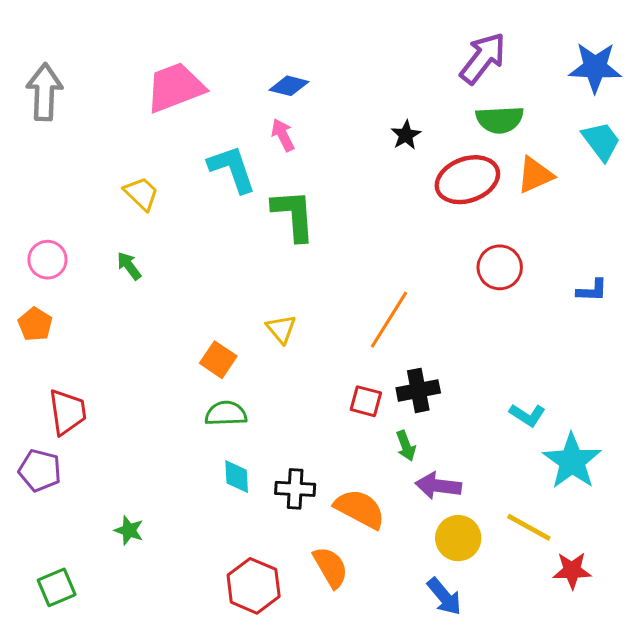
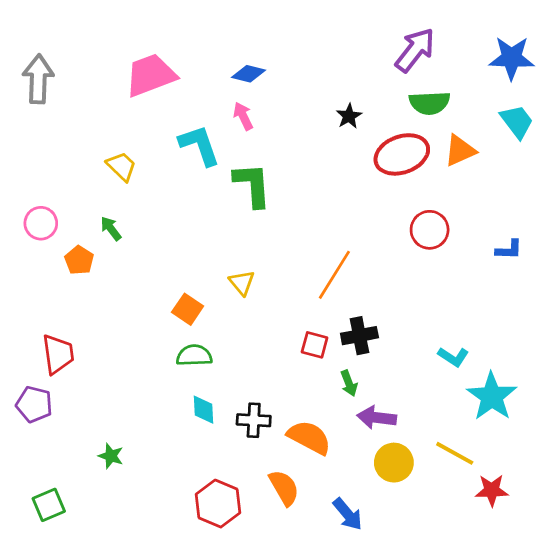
orange pentagon: (35, 324) -> (79, 260), moved
blue arrow: (444, 597) -> (348, 514), moved

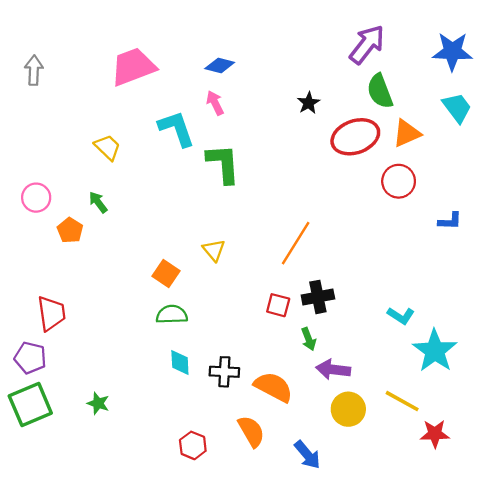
gray arrow: (38, 79) -> (34, 70), size x0.7
green semicircle: (430, 103) -> (380, 91), turned 72
red circle: (430, 230) -> (399, 181), moved
red hexagon: (218, 504) -> (193, 445), size x0.7
green square: (49, 505) -> (30, 405), moved, size x1.5

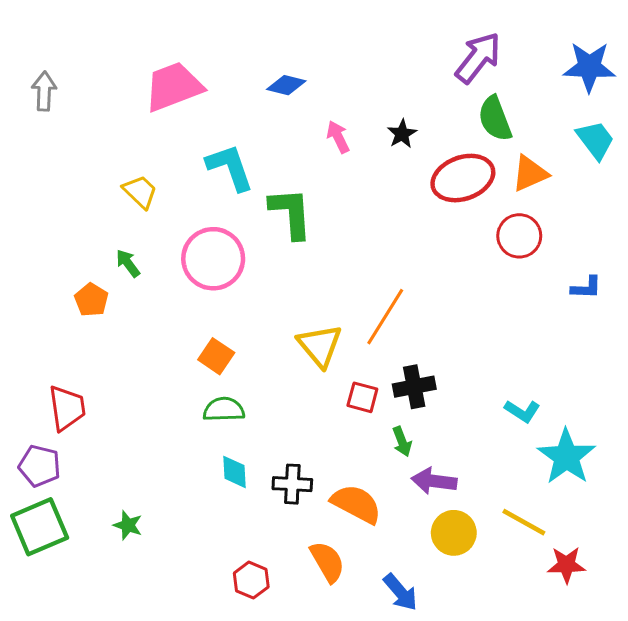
pink arrow: (215, 103) -> (338, 137), moved
pink circle: (36, 198) -> (213, 259), moved, size x1.6
yellow triangle: (214, 250) -> (320, 346), moved, size x1.5

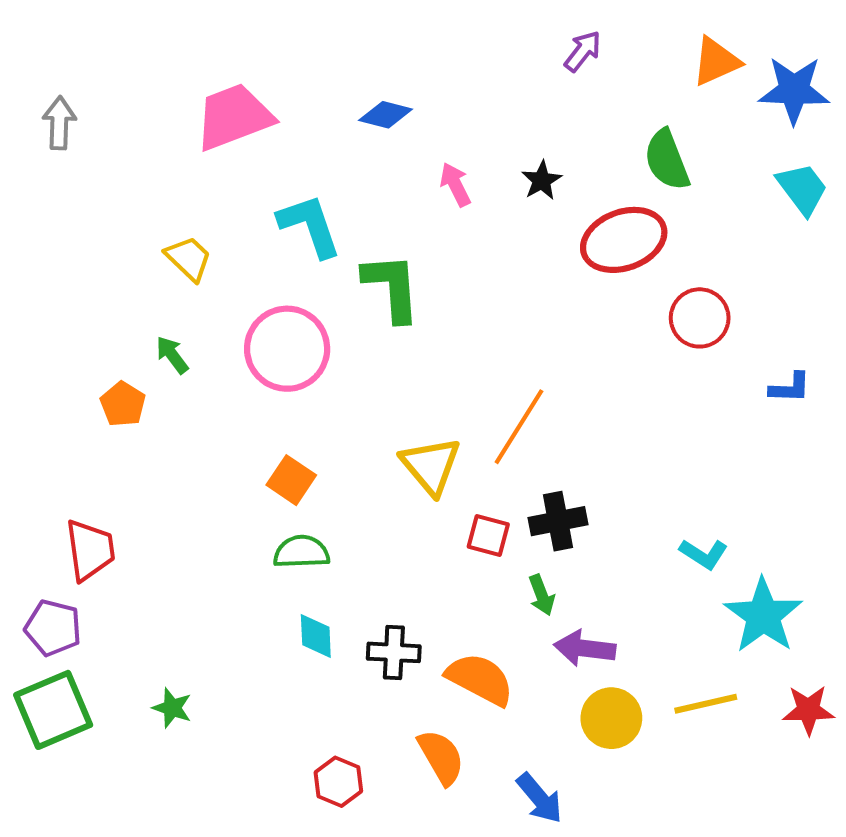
purple arrow: (478, 58) -> (583, 51), moved, size x0.6
orange triangle: (530, 173) -> (716, 61), moved
yellow line: (524, 522) -> (706, 704), turned -42
red star: (566, 565) -> (808, 710), moved

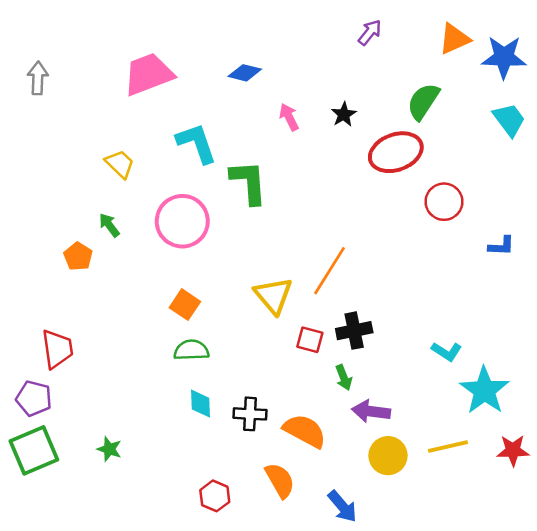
green semicircle: (667, 160) -> (423, 101), turned 54

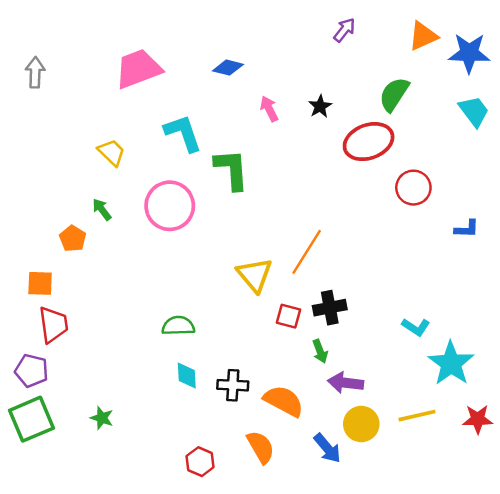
orange square: (185, 305) -> (40, 283), moved, turned -32
blue arrow: (342, 506) -> (327, 448), moved

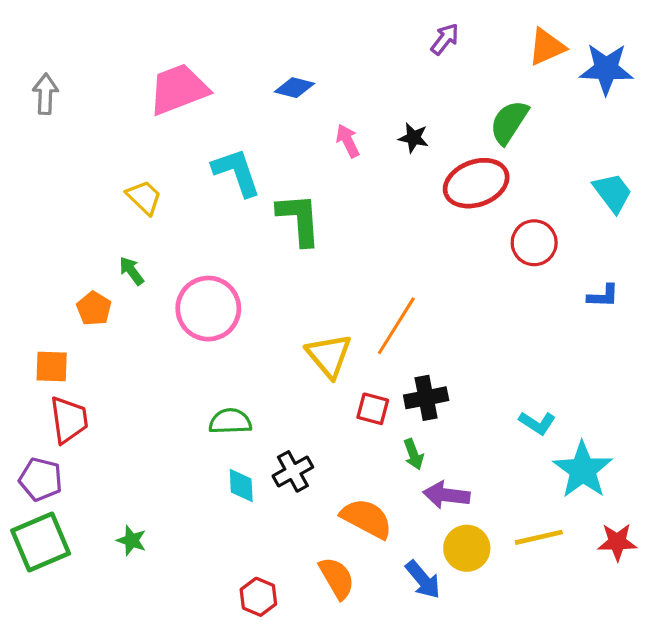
black star: (320, 106) -> (414, 138), turned -30
cyan trapezoid: (474, 111) -> (612, 193), moved
pink circle: (170, 206) -> (208, 309), moved
black cross: (233, 385) -> (293, 471), moved, turned -32

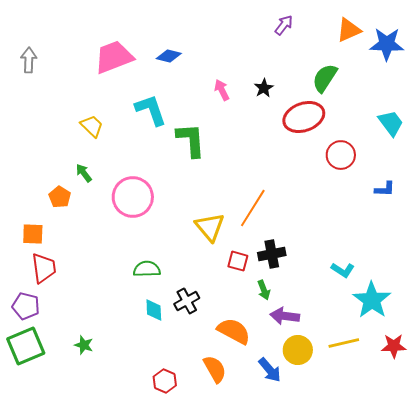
blue diamond: (294, 88) -> (169, 56), moved
black star: (414, 138) -> (264, 88), turned 30

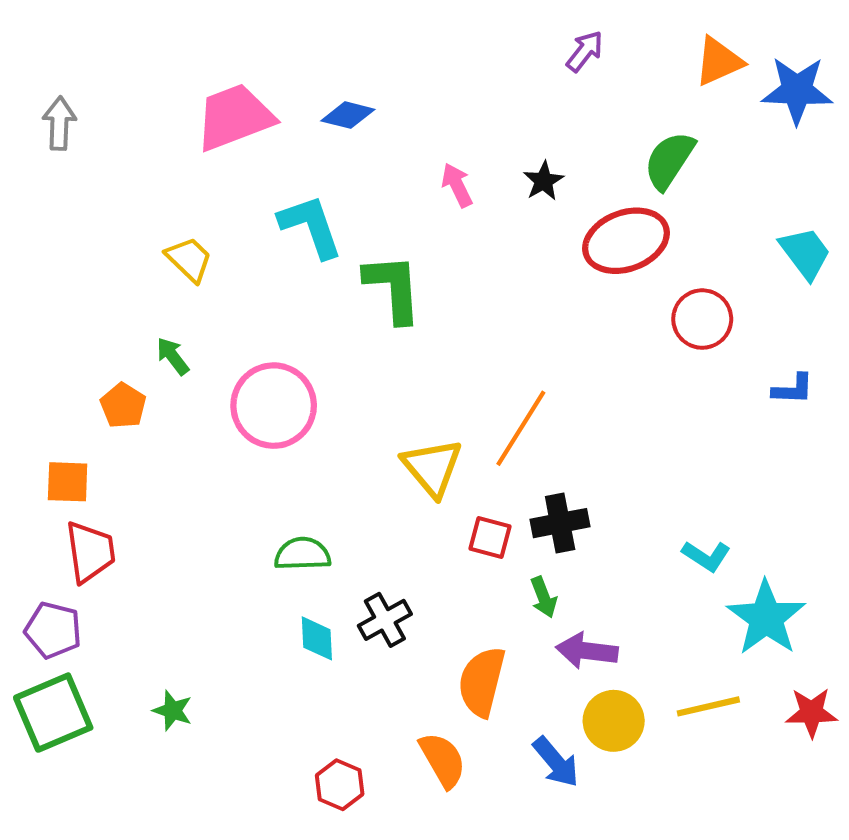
orange semicircle: (234, 331) -> (482, 682), turned -104

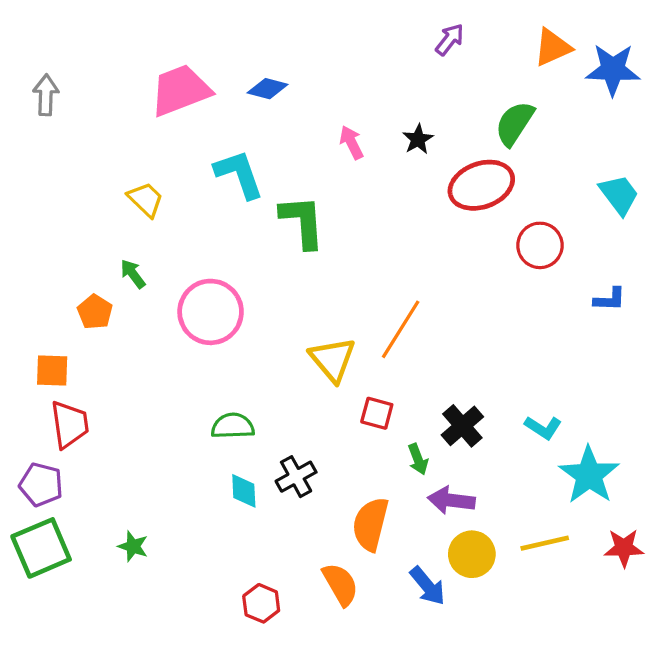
black cross: (560, 523) -> (462, 426), moved, turned -30

